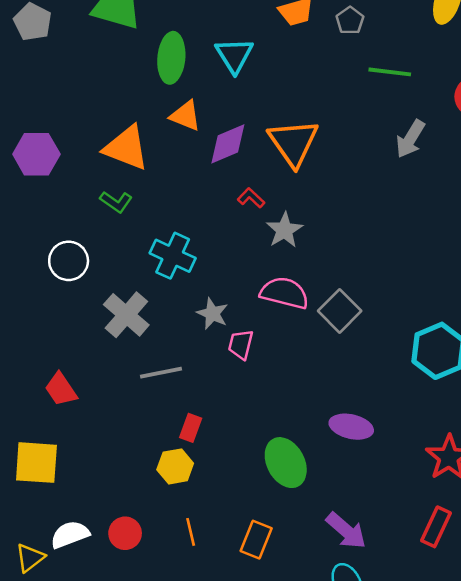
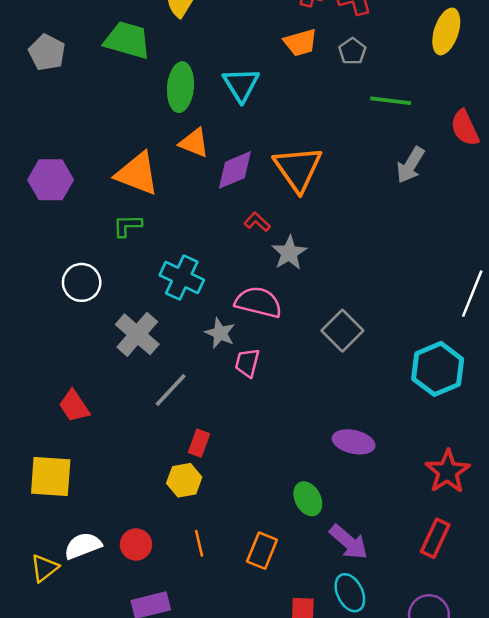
green L-shape: (116, 202) -> (127, 226), turned 144
pink semicircle: (284, 293) -> (258, 302), moved
gray line: (161, 373) -> (171, 390), turned -36
green ellipse: (286, 463) -> (308, 499), moved, size x0.7

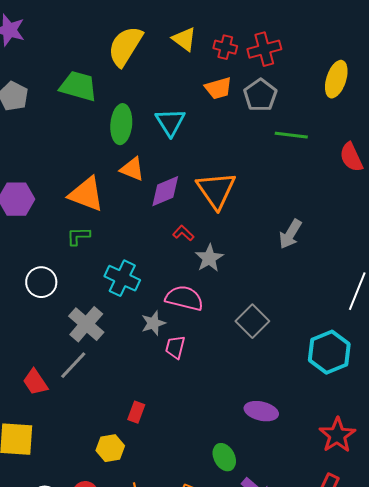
gray pentagon: (352, 51) -> (260, 95), size x1.5
gray arrow: (410, 165) -> (290, 234), moved
gray star: (220, 333) -> (153, 323), turned 30
gray line: (171, 390) -> (73, 365), moved
yellow hexagon: (184, 480) -> (110, 448), moved

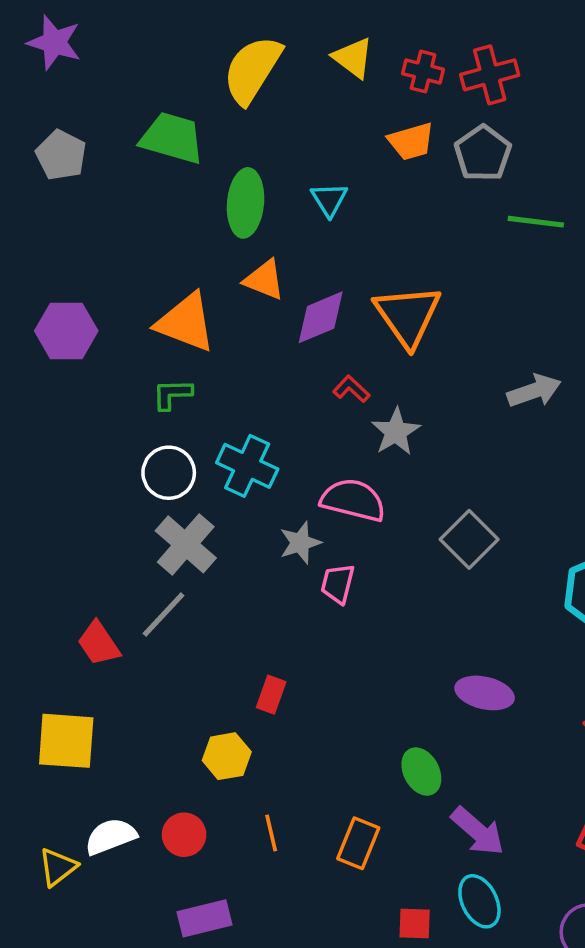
cyan triangle: (170, 122) -> (329, 200), size x0.7
gray arrow: (290, 234) -> (534, 391), turned -140
white circle: (41, 282) -> (169, 473), moved

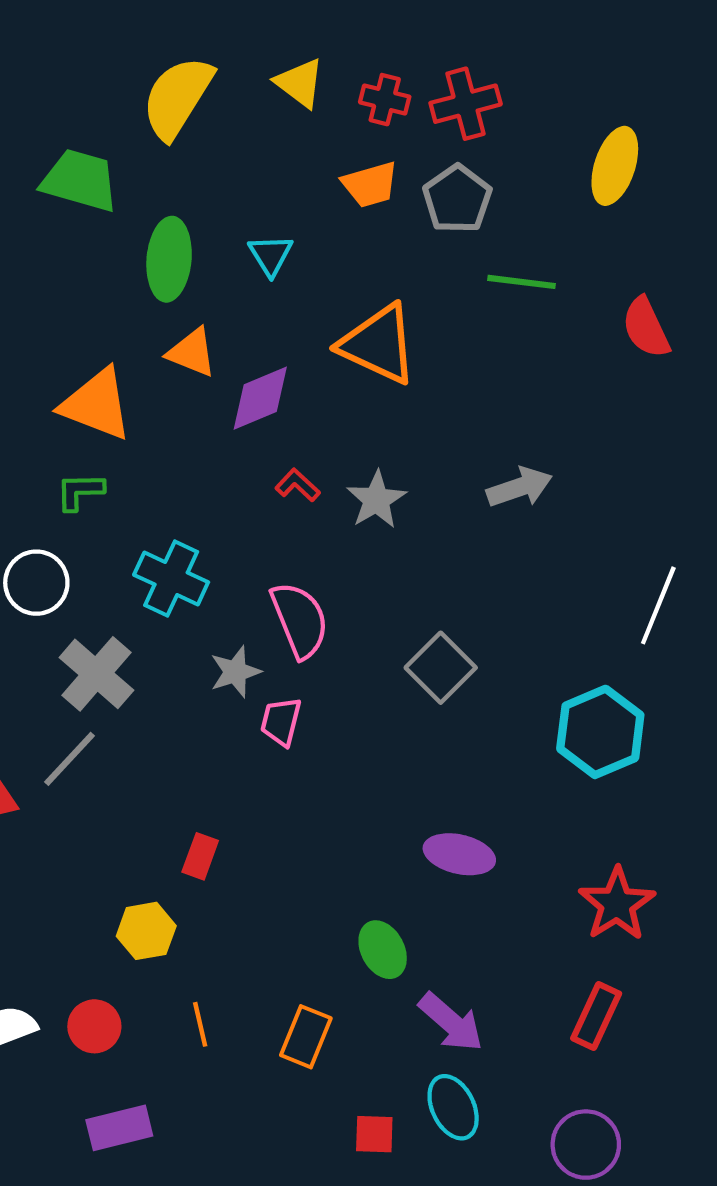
orange triangle: (408, 316) -> (378, 344), moved, turned -30
gray star: (396, 432) -> (376, 500), moved
white circle: (169, 473) -> (36, 583), moved
pink semicircle: (353, 500) -> (300, 620), turned 54

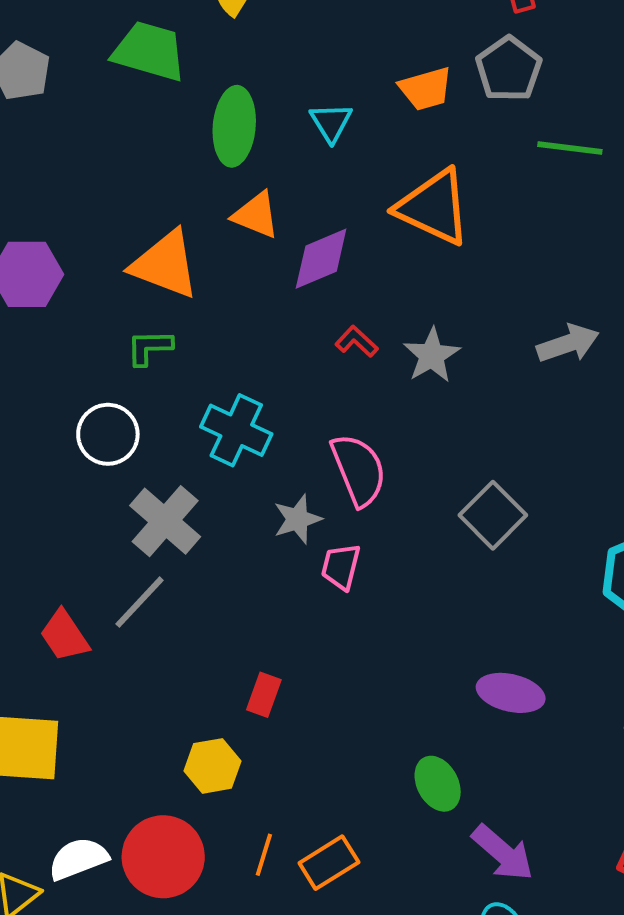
orange trapezoid: (370, 185) -> (426, 89), moved
orange line: (200, 1024) -> (264, 855), turned 30
red circle: (94, 1026) -> (163, 857), size x1.6
orange rectangle: (306, 1037) -> (329, 863), moved, turned 36

